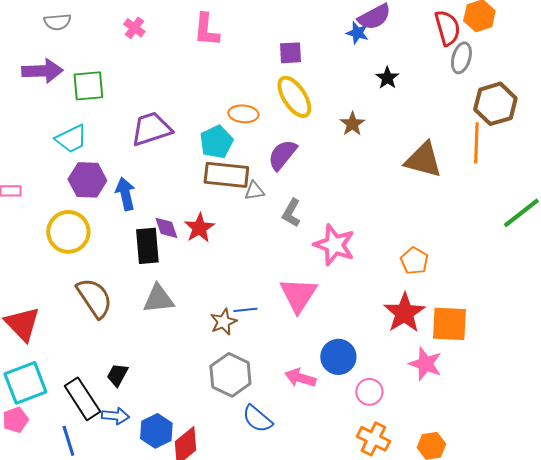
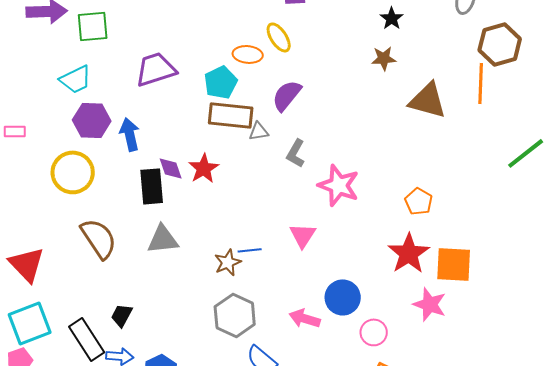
yellow ellipse: (294, 97) -> (279, 37), moved, size x0.7
brown star: (352, 124) -> (384, 58), moved, turned 30
pink triangle: (298, 295) -> (303, 235), size x0.7

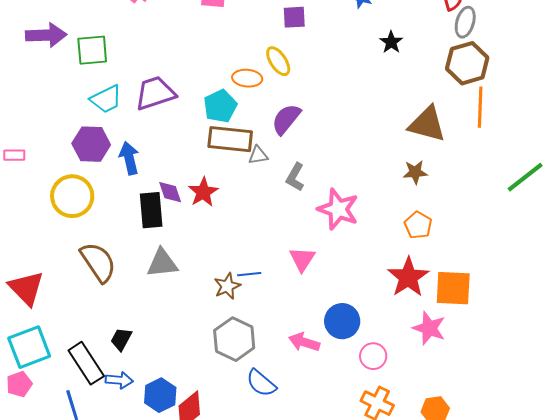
brown hexagon: (500, 44) -> (467, 63), moved
brown star: (384, 58) -> (415, 172), moved
cyan trapezoid: (76, 79) -> (106, 99), moved

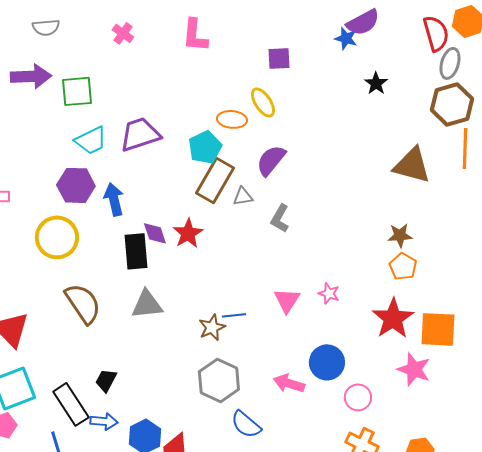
brown rectangle: (230, 139) -> (215, 180), turned -66
brown star: (415, 172) -> (400, 235), moved
pink star: (338, 209) -> (329, 293), moved, size x0.5

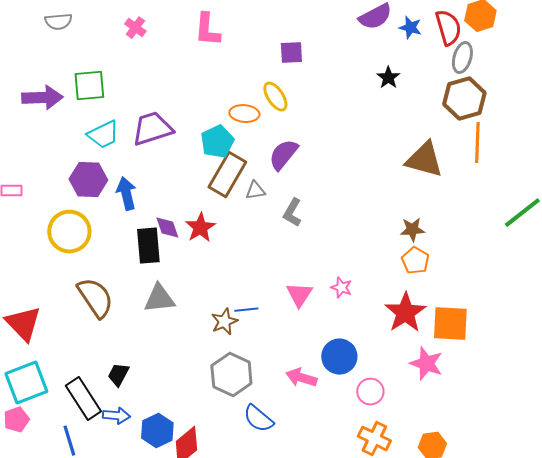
blue star: (346, 38) -> (410, 28), moved
purple arrow: (31, 76) -> (42, 98), moved

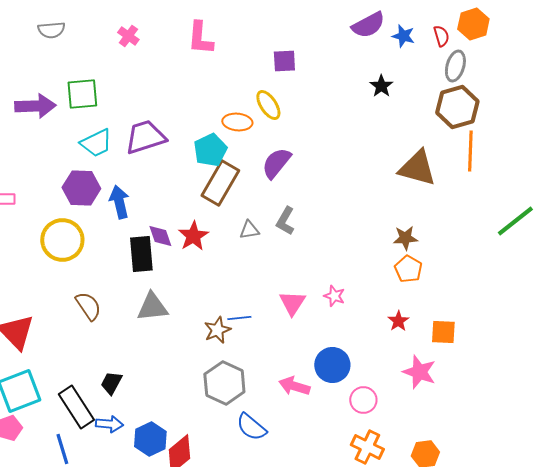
red semicircle: (448, 28) -> (441, 36), size x0.6
gray triangle: (255, 191) -> (249, 230), moved
brown semicircle: (95, 298) -> (88, 306), size x0.7
red star: (405, 313) -> (398, 321), size x0.5
orange square: (450, 324) -> (443, 332), size x0.7

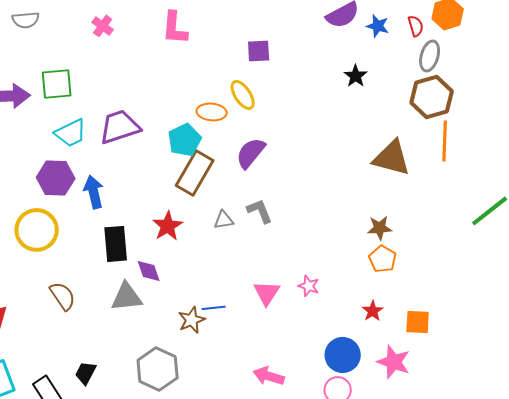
gray L-shape: (285, 221) -> (260, 211), turned 128
purple diamond: (160, 236) -> (149, 271), moved
blue circle: (332, 365) -> (343, 355), moved
gray hexagon: (224, 383) -> (158, 369), moved

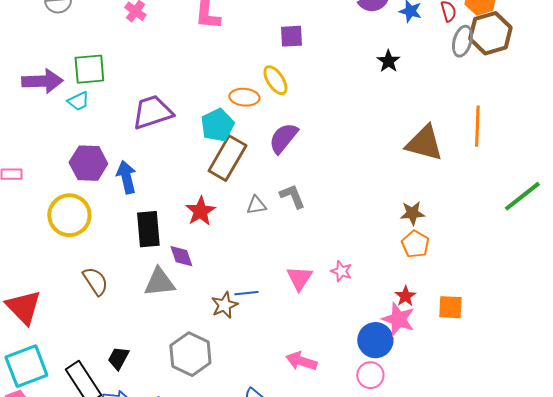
brown hexagon: (432, 97) -> (490, 33), moved
cyan trapezoid: (71, 133) -> (78, 101), moved, size x0.7
pink star: (394, 362) -> (398, 319), moved

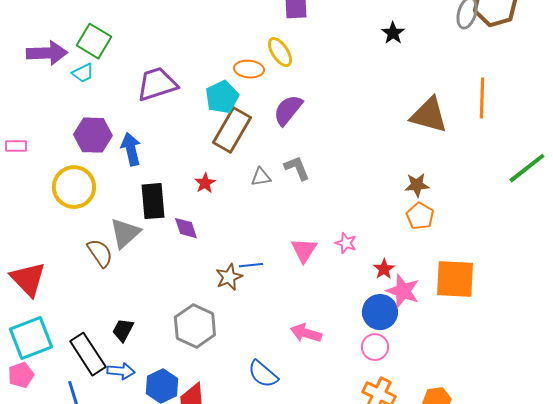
green square: (89, 69) -> (94, 41), turned 36
red star: (200, 211) -> (205, 183), size x0.7
gray triangle: (159, 282) -> (125, 233), moved, turned -36
red star: (405, 296) -> (384, 269), moved
orange square: (450, 307) -> (455, 279), size x1.6

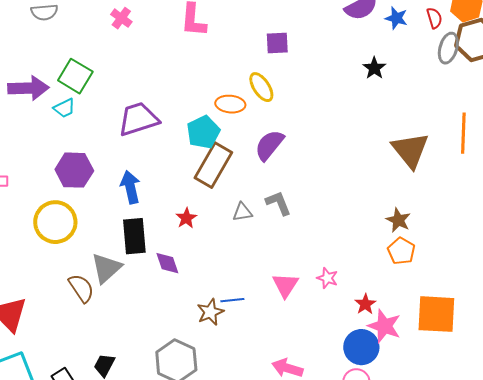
brown triangle: (429, 115) -> (410, 150), turned 36
blue arrow: (131, 149) -> (130, 187), moved
brown star: (417, 185) -> (398, 220), turned 30

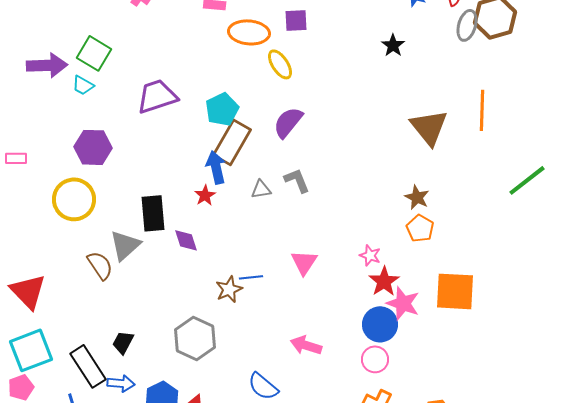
orange ellipse: (230, 104) -> (249, 32), moved, size x1.4
cyan trapezoid: (64, 108) -> (83, 85), turned 55
blue arrow: (130, 187) -> (216, 167), moved
pink star: (327, 278) -> (370, 255), moved
red star: (365, 304) -> (384, 281), size x1.4

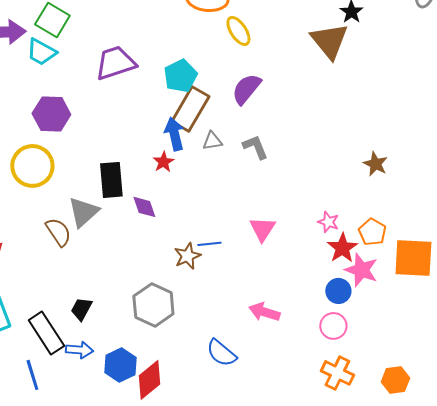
cyan trapezoid: (83, 85) -> (41, 52), size x1.4
brown triangle: (429, 127) -> (329, 41), moved
gray triangle: (261, 189) -> (212, 141), moved
orange pentagon: (420, 228) -> (372, 232), moved
blue circle: (380, 324) -> (338, 291), size x0.7

